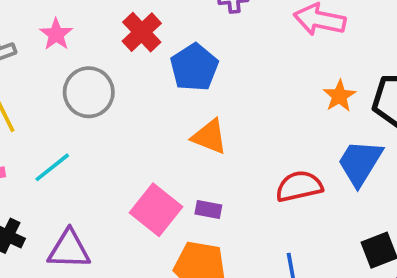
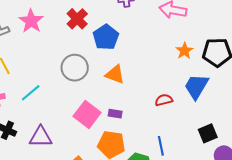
pink star: (56, 34) -> (31, 21), size x1.4
gray circle: (89, 92) -> (75, 68), moved
red semicircle: (299, 186) -> (164, 100), size x0.7

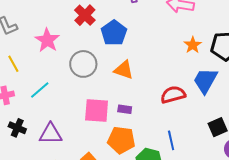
pink star: (31, 21) -> (47, 40), moved
red semicircle: (164, 100) -> (173, 95), size x1.4
pink square: (87, 114) -> (97, 111), turned -32

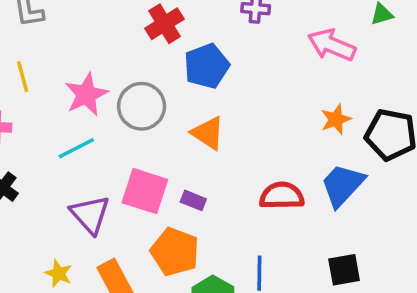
pink star: (47, 40) -> (86, 94), moved
cyan line: (40, 90) -> (76, 148), moved
purple triangle: (51, 134) -> (90, 214), moved, turned 35

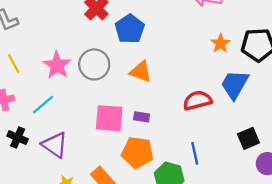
cyan line: (76, 148) -> (43, 105), moved
purple triangle: (90, 214) -> (55, 145), moved

